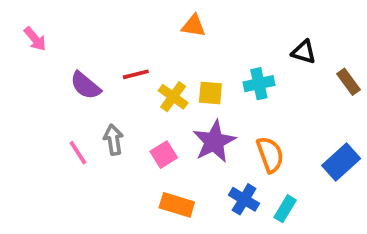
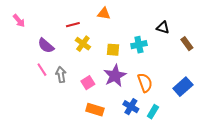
red line: (136, 74) -> (73, 25), moved
yellow cross: (173, 97) -> (83, 44), moved
pink line: (78, 153) -> (42, 70), moved

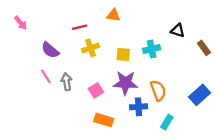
yellow cross: (83, 44) -> (91, 48), turned 35
purple star: (115, 76) -> (125, 83), turned 30
blue cross: (131, 107) -> (139, 107), moved, turned -35

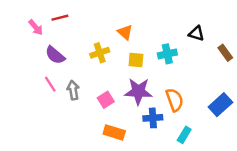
orange triangle: (113, 15) -> (125, 32), moved, turned 32
pink arrow: (21, 23) -> (36, 27), moved
red line: (80, 27) -> (60, 18), moved

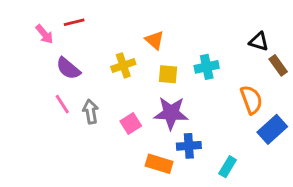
black triangle: (196, 33) -> (259, 42), moved
orange semicircle: (175, 100) -> (251, 100), moved
orange rectangle: (114, 132) -> (159, 164), moved

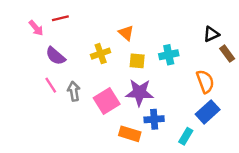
black triangle: (259, 42) -> (211, 34), turned -42
pink square: (131, 123) -> (107, 101), size x1.5
blue rectangle: (272, 129) -> (208, 112), moved

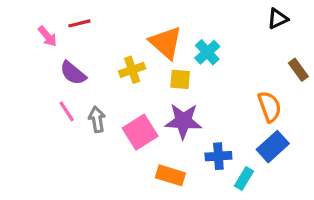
orange triangle: (126, 33) -> (166, 43), size x1.6
black triangle: (211, 34) -> (278, 19), moved
cyan cross: (169, 55) -> (207, 52), moved, turned -30
blue cross: (154, 119) -> (218, 156), moved

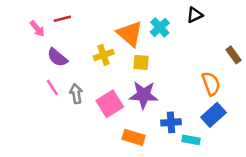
black triangle: (278, 19) -> (195, 15), moved
cyan cross: (207, 52) -> (160, 27), moved
cyan rectangle: (244, 179) -> (191, 140), turned 70

